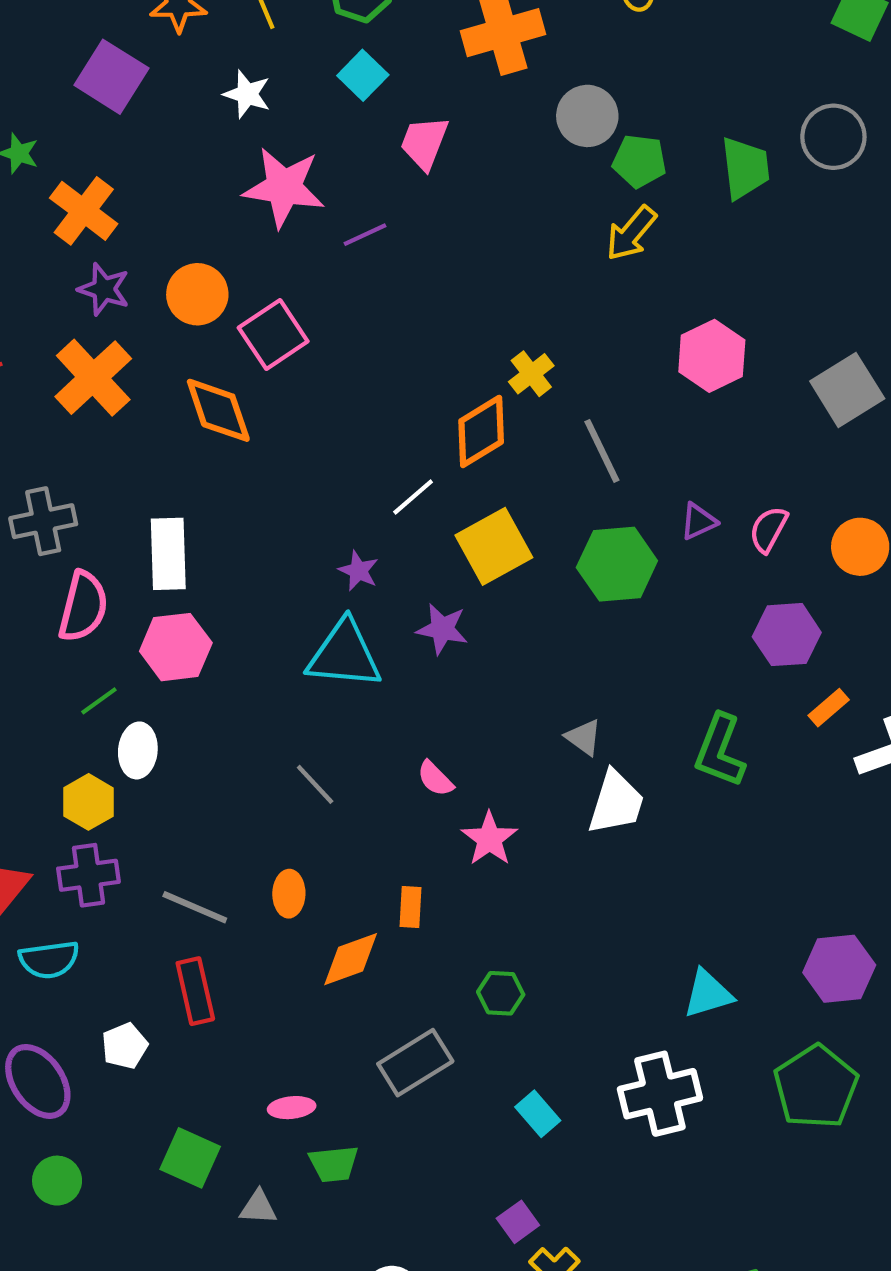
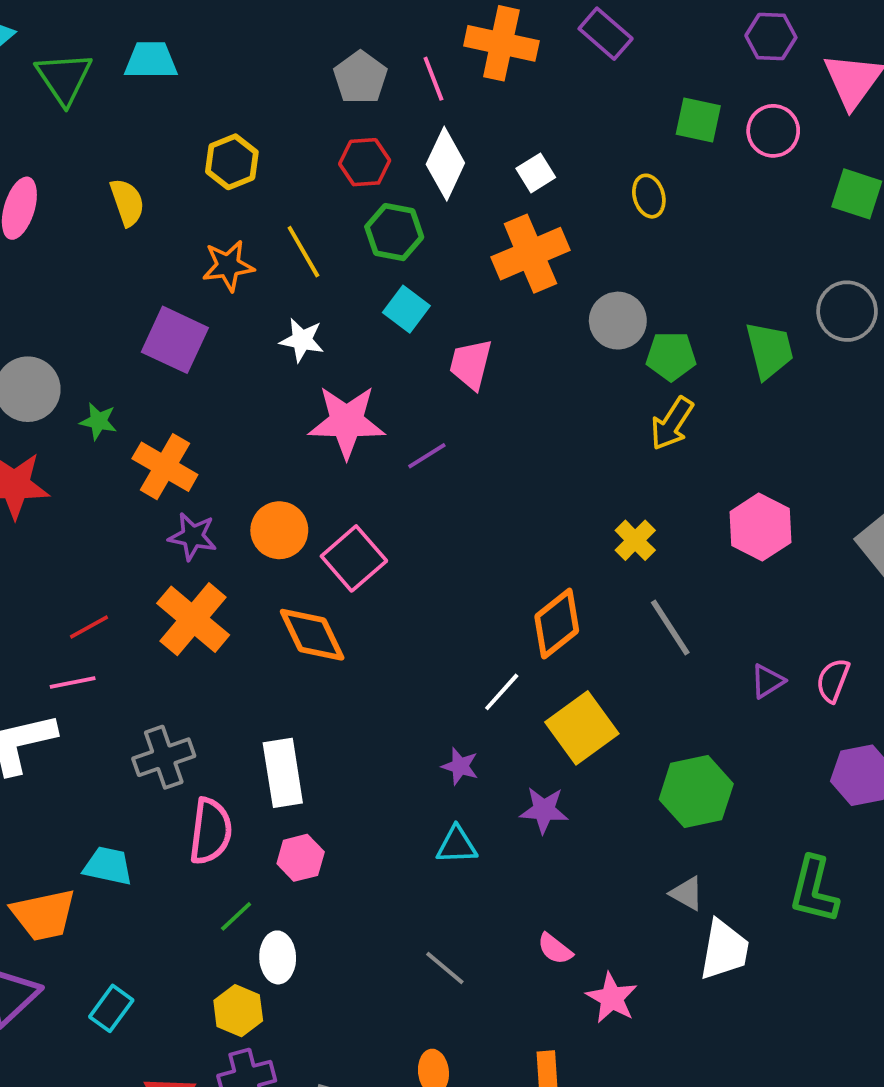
yellow cross: (531, 374) -> (635, 540), moved
green hexagon: (617, 564) -> (696, 792), moved
pink hexagon: (176, 647) -> (301, 858), size x0.7
cyan triangle: (344, 655) -> (457, 845), size x0.6

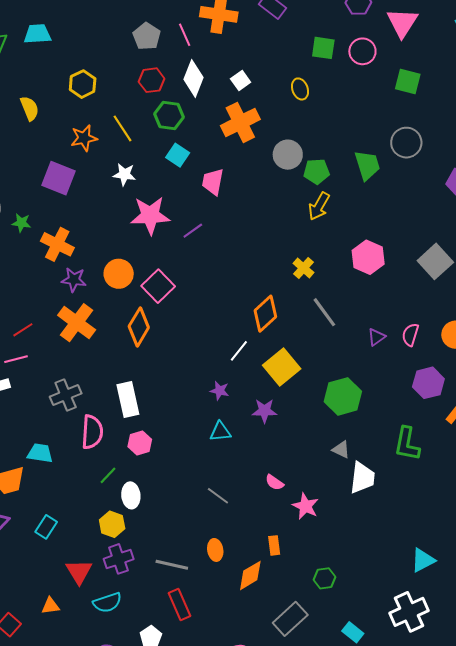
orange diamond: (312, 635) -> (139, 327), turned 60

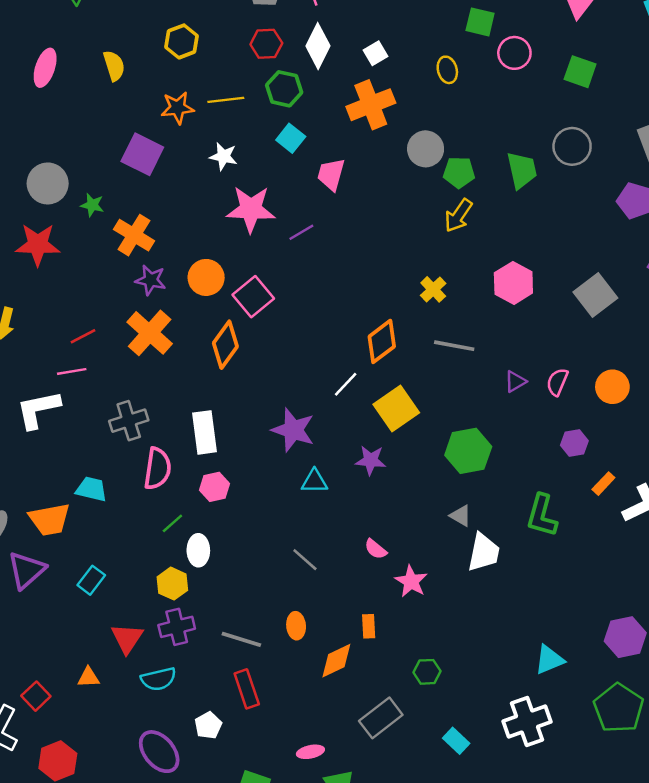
pink circle: (362, 51) -> (514, 53), moved
yellow line: (123, 128) -> (226, 100), turned -68
gray line: (324, 312) -> (454, 346), turned -48
purple hexagon: (428, 383) -> (574, 443), size x0.7
purple star: (220, 391) -> (293, 430), moved, size x1.8

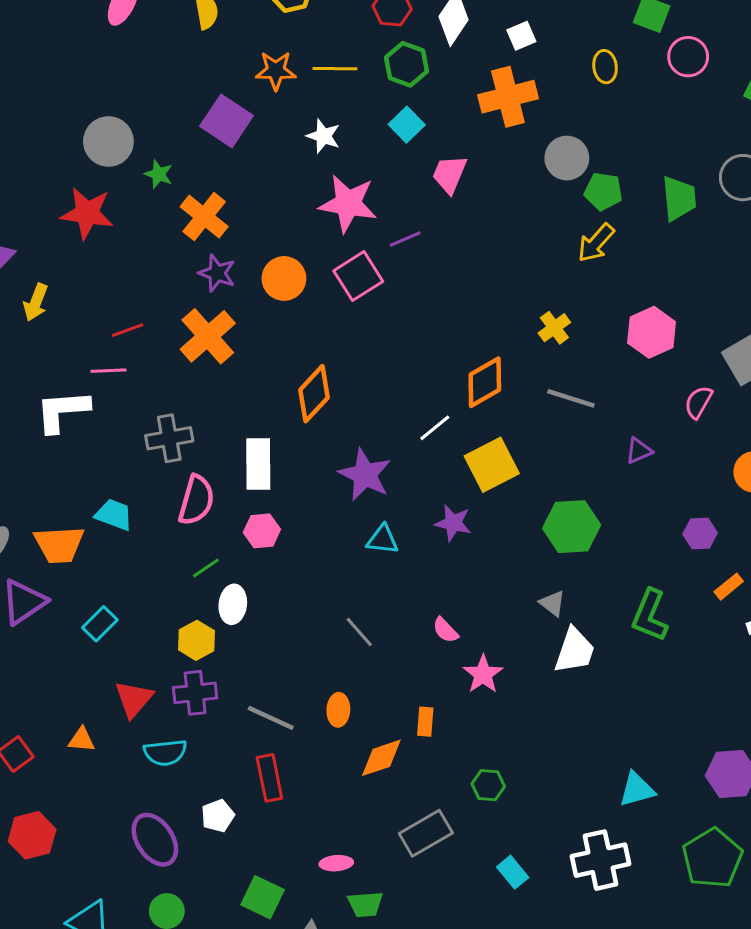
pink square: (253, 297) -> (358, 276), moved
orange diamond: (225, 345) -> (314, 394), moved
pink semicircle: (557, 382) -> (698, 402), moved

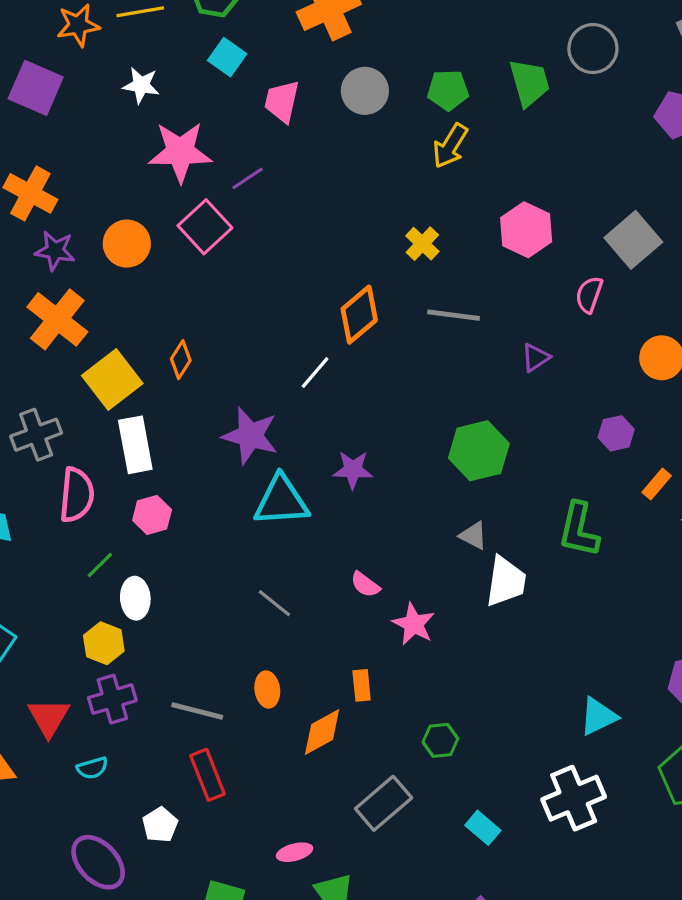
gray circle: (567, 158) -> (365, 91), moved
orange diamond: (314, 394) -> (181, 360), size x0.6
yellow square: (492, 465) -> (112, 380), moved
cyan triangle: (383, 539) -> (281, 501), size x1.6
cyan semicircle: (165, 753) -> (92, 768), size x0.7

